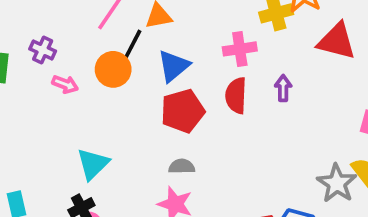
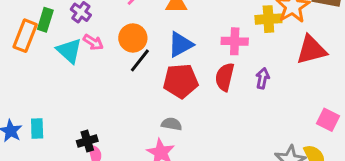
red triangle: (337, 41) -> (311, 50), turned -40
black line: (132, 45) -> (140, 60), moved
cyan triangle: (93, 164) -> (69, 51), moved, turned -44

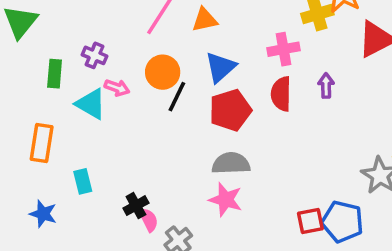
orange rectangle: (25, 36) -> (42, 143), moved
gray semicircle: (172, 124) -> (231, 163), size x1.5
cyan rectangle: (37, 128) -> (83, 181), moved

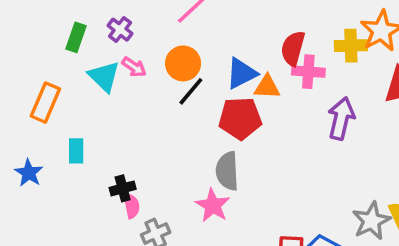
orange triangle: (205, 20) -> (267, 87), moved
purple arrow: (326, 86) -> (341, 118), size x1.6
red semicircle: (281, 94) -> (293, 48), moved
gray semicircle: (231, 163) -> (227, 171), turned -105

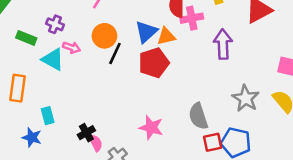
green rectangle: (76, 37) -> (26, 38), turned -72
gray semicircle: (227, 171) -> (198, 116), moved
blue star: (29, 173) -> (32, 137), moved
gray star: (371, 221) -> (246, 98), moved

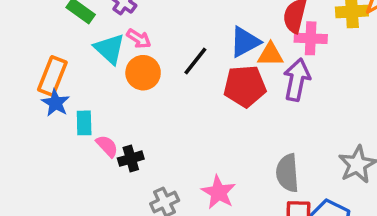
orange circle: (104, 36) -> (143, 73), moved
purple arrow: (223, 44) -> (297, 80), moved
pink star: (151, 128) -> (219, 192), moved
blue star: (32, 137) -> (56, 103), moved
pink semicircle: (96, 143) -> (107, 146), moved, turned -30

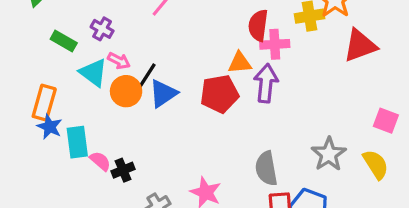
blue triangle: (245, 42) -> (163, 94), moved
black line: (195, 61) -> (147, 76), moved
cyan rectangle: (84, 123) -> (77, 142), size x1.4

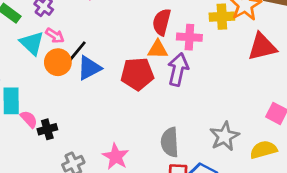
red semicircle: (258, 25) -> (162, 22), moved
yellow semicircle: (376, 164) -> (263, 150), turned -80

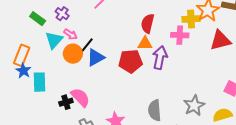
pink cross: (189, 37) -> (180, 35), moved
cyan triangle: (32, 43) -> (54, 40), turned 30
pink semicircle: (29, 119) -> (80, 97), moved, size x1.5

